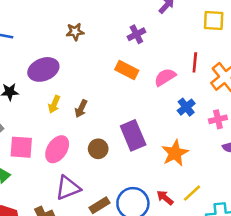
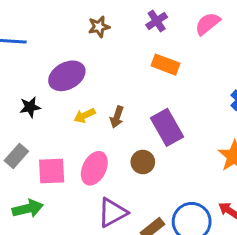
purple cross: (136, 34) -> (157, 21), moved
pink semicircle: (165, 77) -> (208, 24), moved
yellow arrow: (54, 104) -> (85, 116), turned 48
purple rectangle: (133, 135) -> (167, 127), moved

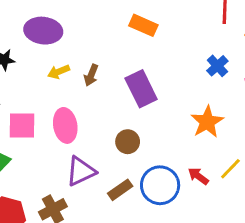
purple ellipse: (67, 76) -> (43, 31), turned 32
brown circle: (143, 162) -> (128, 142), moved
pink ellipse: (94, 168) -> (65, 125), turned -40

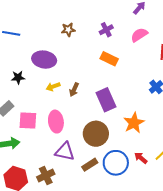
orange star: (207, 122) -> (134, 123), moved
brown circle: (128, 142) -> (96, 134), size x1.6
purple triangle: (81, 171) -> (65, 152), turned 35

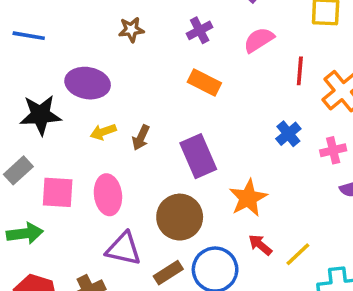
black star: (18, 77) -> (40, 115), size x1.6
red arrow: (141, 158) -> (260, 245), moved

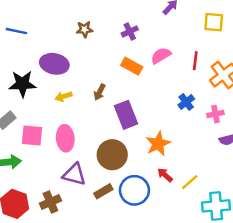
pink semicircle: (259, 40) -> (161, 56), moved
brown arrow: (141, 138) -> (100, 92), moved

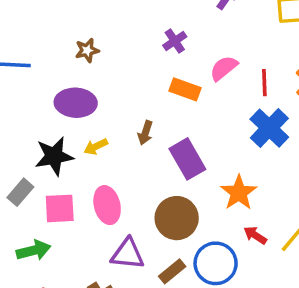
brown star: (85, 29) -> (87, 50), moved
red line: (195, 61) -> (264, 83), moved
black star: (22, 84) -> (54, 156), moved
blue cross: (186, 102) -> (269, 128), size x1.6

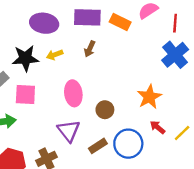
purple rectangle: (187, 159) -> (87, 17), moved, turned -64
pink ellipse: (107, 205) -> (73, 93), moved
brown circle: (177, 218) -> (105, 110), size x0.6
purple triangle: (128, 254) -> (69, 131), turned 40

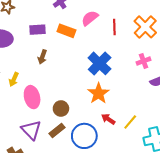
purple rectangle: (87, 17) -> (38, 30), size x0.7
yellow arrow: (55, 55) -> (14, 79), moved, turned -40
blue cross: (175, 55) -> (100, 63), moved
brown rectangle: (98, 146) -> (57, 130), moved

